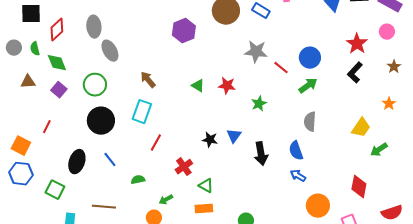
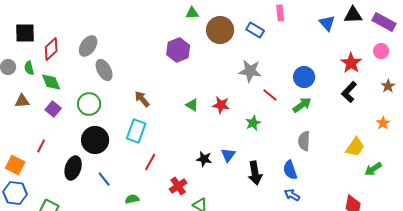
gray ellipse: (94, 27) -> (88, 46), turned 40
red line: (281, 68) -> (270, 95), moved
black ellipse: (77, 162) -> (73, 168), moved

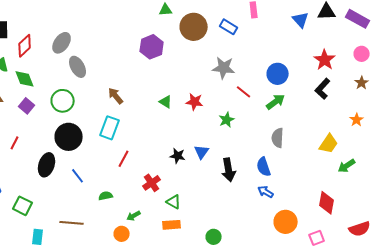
pink circle: (381, 51) -> (362, 54), moved

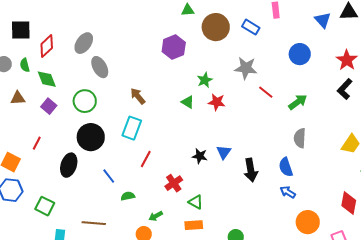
blue circle: (278, 74) -> (300, 54), moved
green star: (227, 120) -> (205, 80), moved
blue line: (78, 176) -> (109, 176), moved

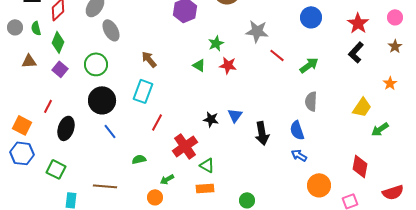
green diamond: (47, 79) -> (58, 42), turned 45
black ellipse: (69, 165) -> (66, 128), moved
blue line: (109, 176) -> (110, 131), moved
red cross: (174, 183) -> (185, 146), size x1.4

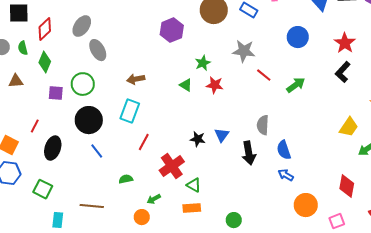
brown arrow: (149, 59) -> (136, 79), turned -60
purple square: (60, 69) -> (56, 93), moved, turned -35
gray semicircle: (311, 101) -> (263, 125), moved

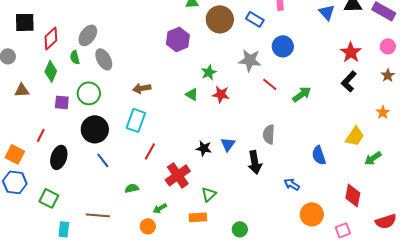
blue circle: (298, 37) -> (283, 46), moved
green semicircle: (23, 48) -> (75, 57), moved
blue semicircle: (284, 150) -> (319, 155), moved
green triangle: (194, 185) -> (209, 194), moved, turned 49

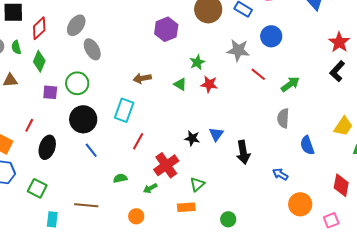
green semicircle: (75, 57) -> (16, 47), moved
brown arrow: (142, 88) -> (142, 78), moved
gray semicircle: (269, 134) -> (283, 118), moved
green arrow: (160, 208) -> (150, 188), moved

